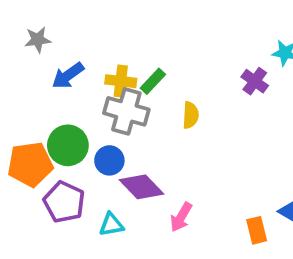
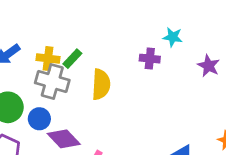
purple cross: (255, 81) -> (150, 59), turned -30
yellow semicircle: (191, 115) -> (101, 84), size x1.5

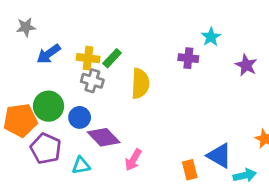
cyan star: (173, 37) -> (211, 37), turned 30
gray cross: (52, 81) -> (92, 81), size x0.7

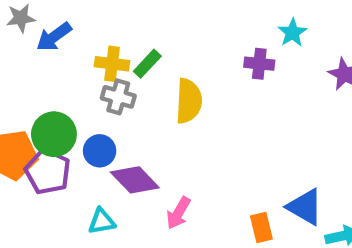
blue arrow: (48, 54) -> (54, 37), moved
purple pentagon: (46, 149) -> (48, 172), moved

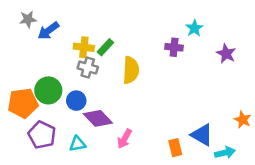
purple pentagon: (48, 172) -> (42, 135), moved

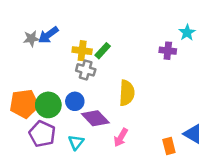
gray star: (28, 19) -> (31, 39), moved
yellow semicircle: (131, 70) -> (127, 93), moved
green circle: (48, 90) -> (48, 105), moved
cyan triangle: (78, 144) -> (76, 142), turned -42

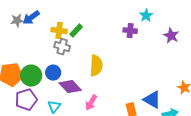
purple pentagon: (42, 134) -> (26, 100), turned 30

